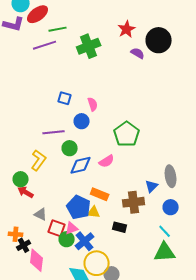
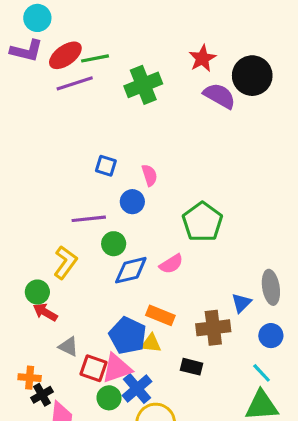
red ellipse: (38, 14) -> (65, 55), moved
purple semicircle: (138, 53) -> (220, 96), size x1.5
pink triangle: (72, 228) -> (117, 368), size x1.5
green circle: (67, 239) -> (109, 398), moved

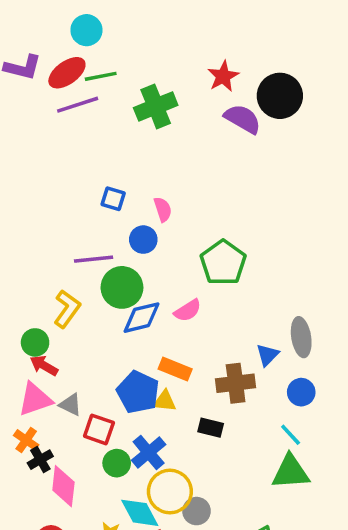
cyan circle: (37, 18) -> (86, 30), moved
green circle: (114, 244) -> (122, 287), size x1.5
pink triangle: (117, 368) -> (35, 399), moved
orange cross: (30, 378) -> (26, 440), turned 30

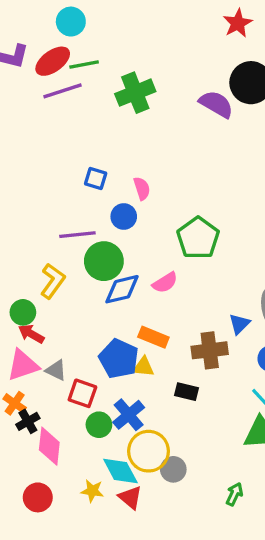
red star: (223, 76) -> (238, 23), moved

